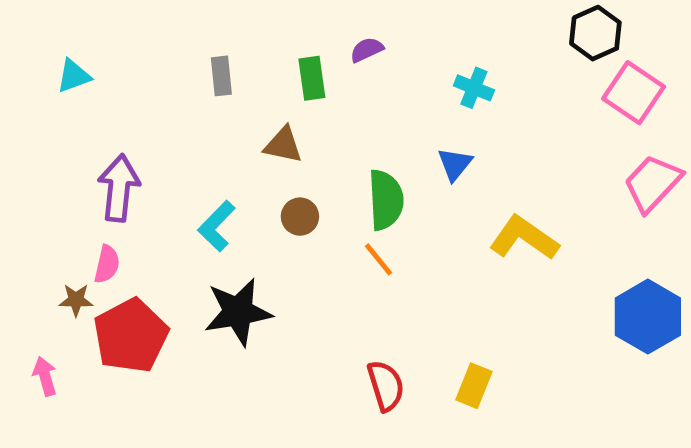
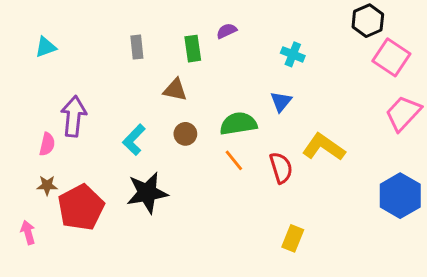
green semicircle: (386, 200) -> (238, 124), turned -96
pink semicircle: (107, 264) -> (47, 144), moved
red semicircle: (386, 386) -> (281, 168), moved

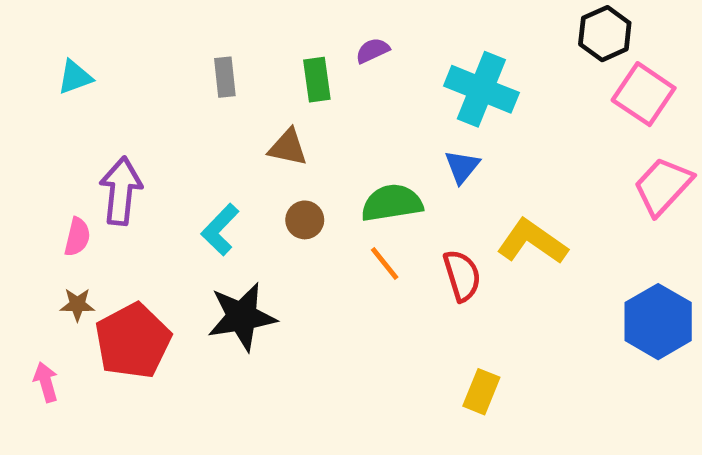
cyan cross: (293, 54) -> (481, 89), size x1.8

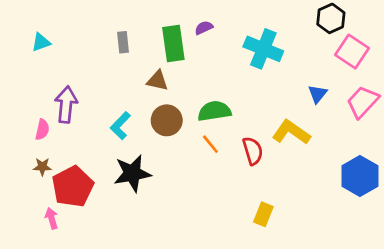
green rectangle: (317, 80) -> (173, 44), size x1.5
blue triangle: (462, 167) -> (318, 94), moved
brown circle: (305, 220) -> (167, 120), size x1.5
pink arrow: (46, 382) -> (52, 218), moved

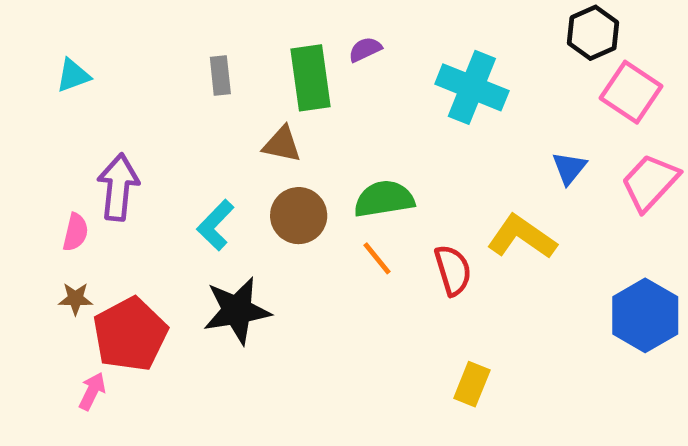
pink arrow: (52, 218) -> (92, 391), turned 42

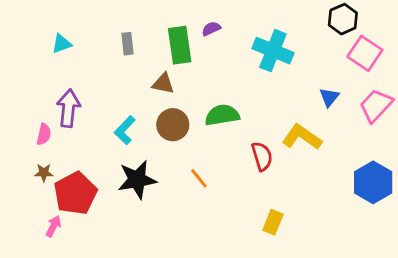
cyan triangle: (73, 76) -> (62, 44), moved
orange line: (377, 258) -> (199, 178), moved

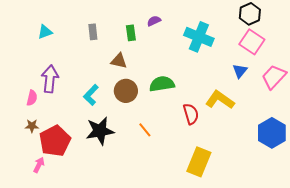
green rectangle: (180, 45) -> (131, 33), size x0.6
pink square: (365, 53) -> (252, 42), moved
yellow rectangle: (273, 222) -> (199, 162), size x1.6

